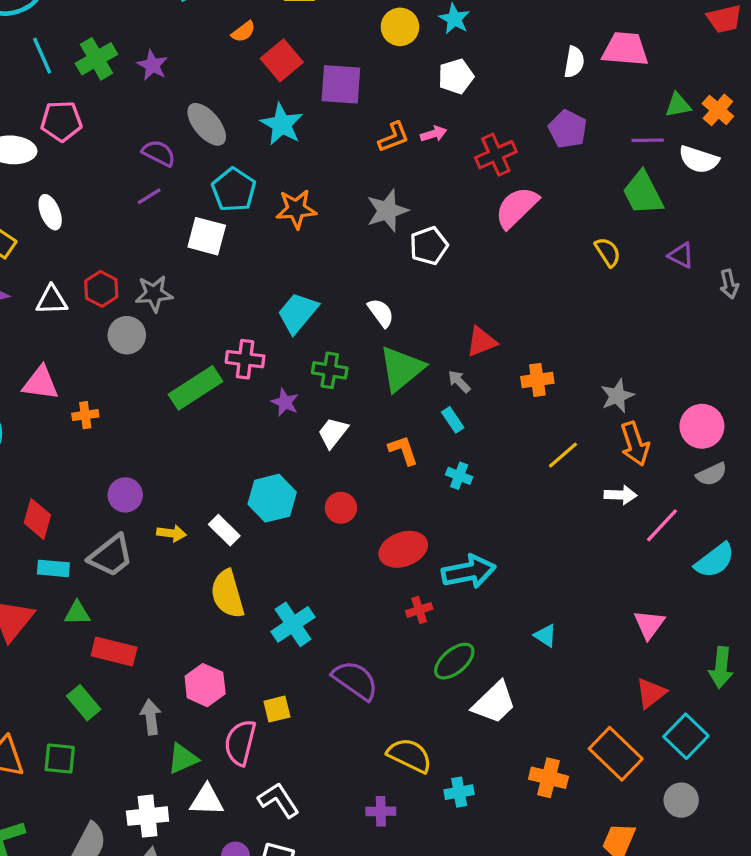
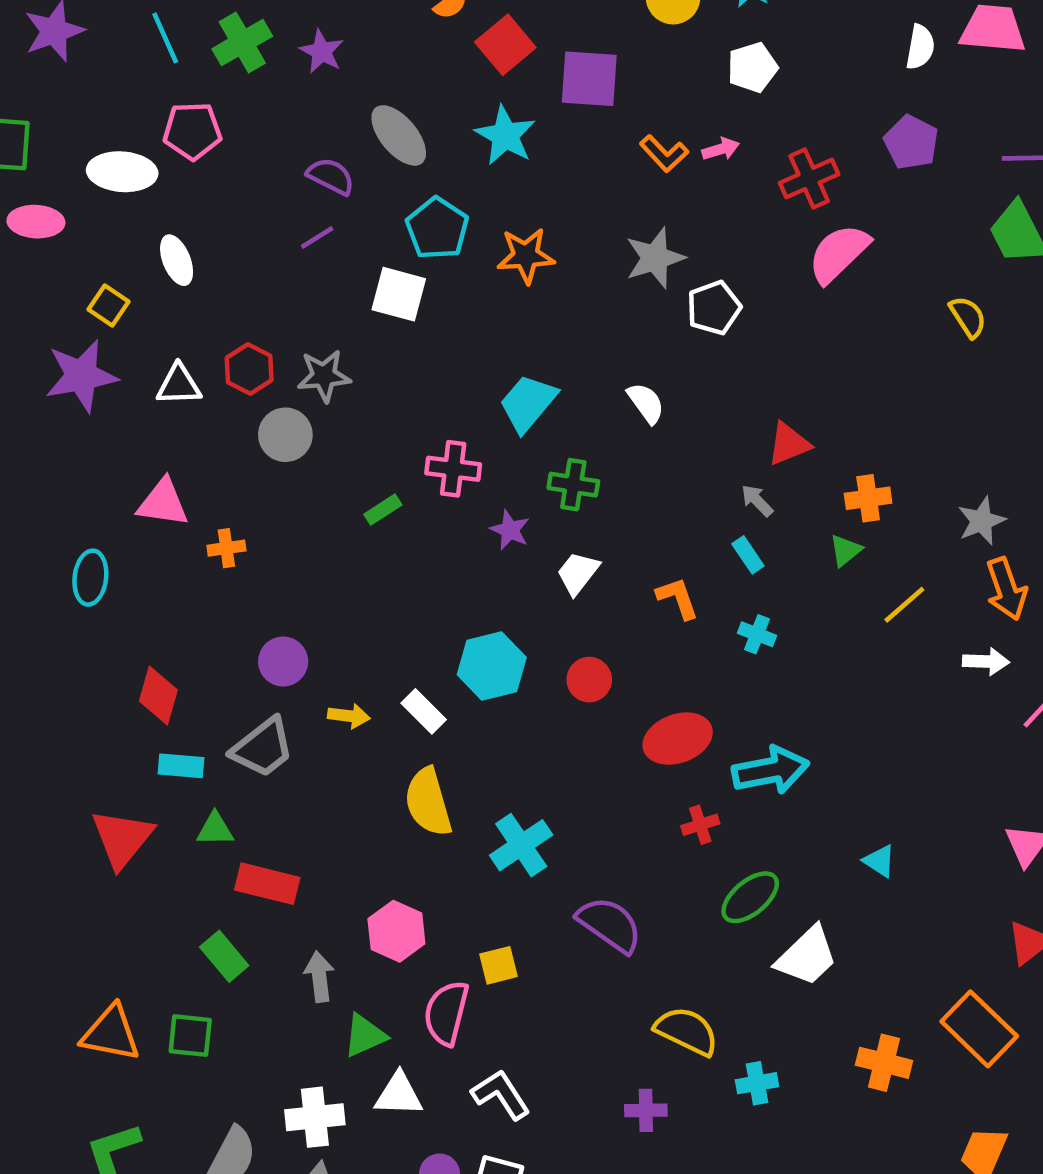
orange L-shape: (394, 137) -> (664, 154), turned 68
green triangle: (402, 369) -> (845, 550), moved, size x0.5
green rectangle: (195, 388) -> (383, 510), size x0.5

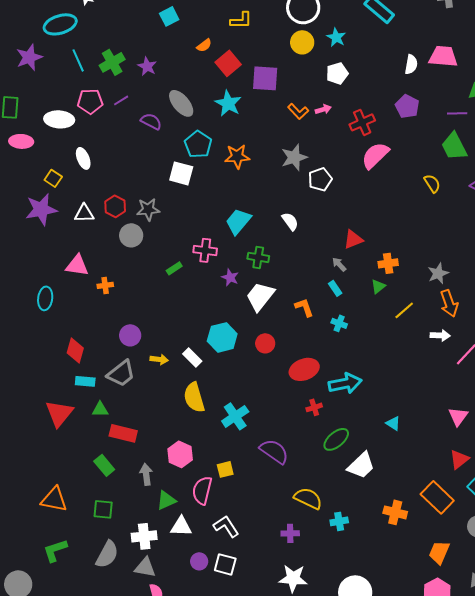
purple line: (317, 237) -> (121, 100), moved
white trapezoid: (578, 573) -> (260, 296), size x1.5
green square: (190, 1036) -> (103, 509), moved

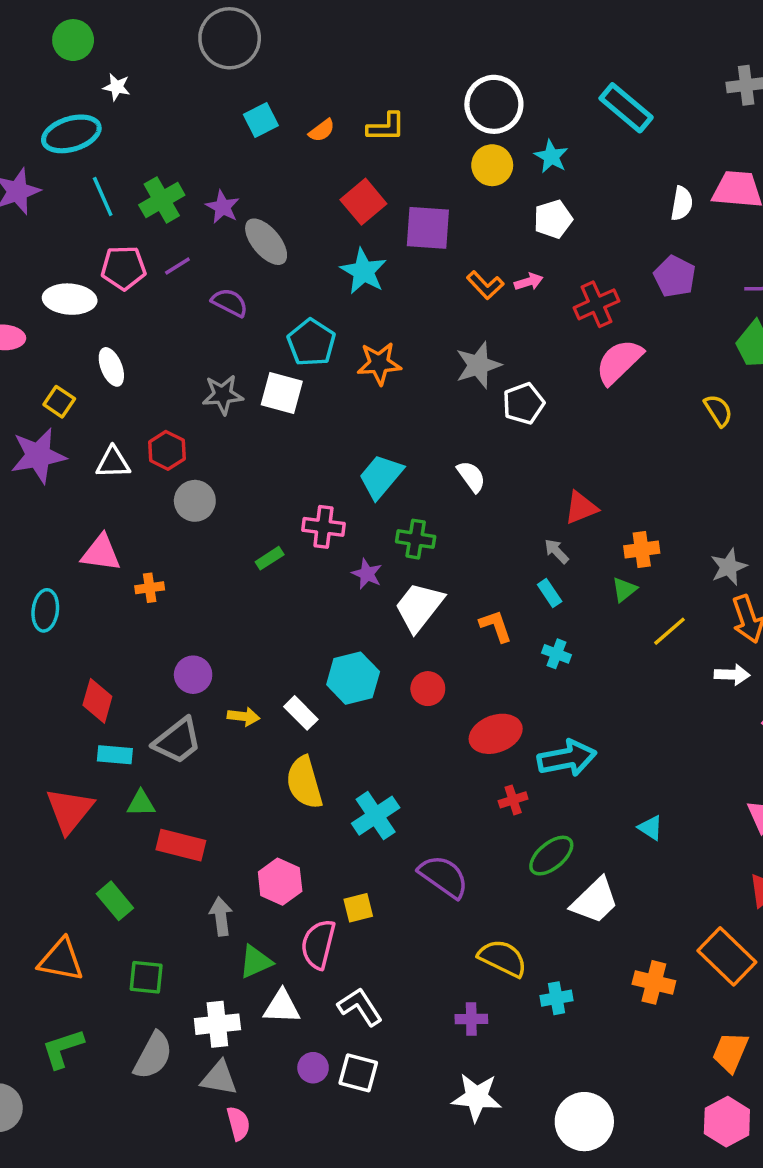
orange semicircle: (204, 45) -> (322, 130), moved
gray ellipse: (181, 103) -> (266, 242), moved
gray star: (148, 209) -> (223, 395), moved
green rectangle: (104, 465) -> (115, 901), moved

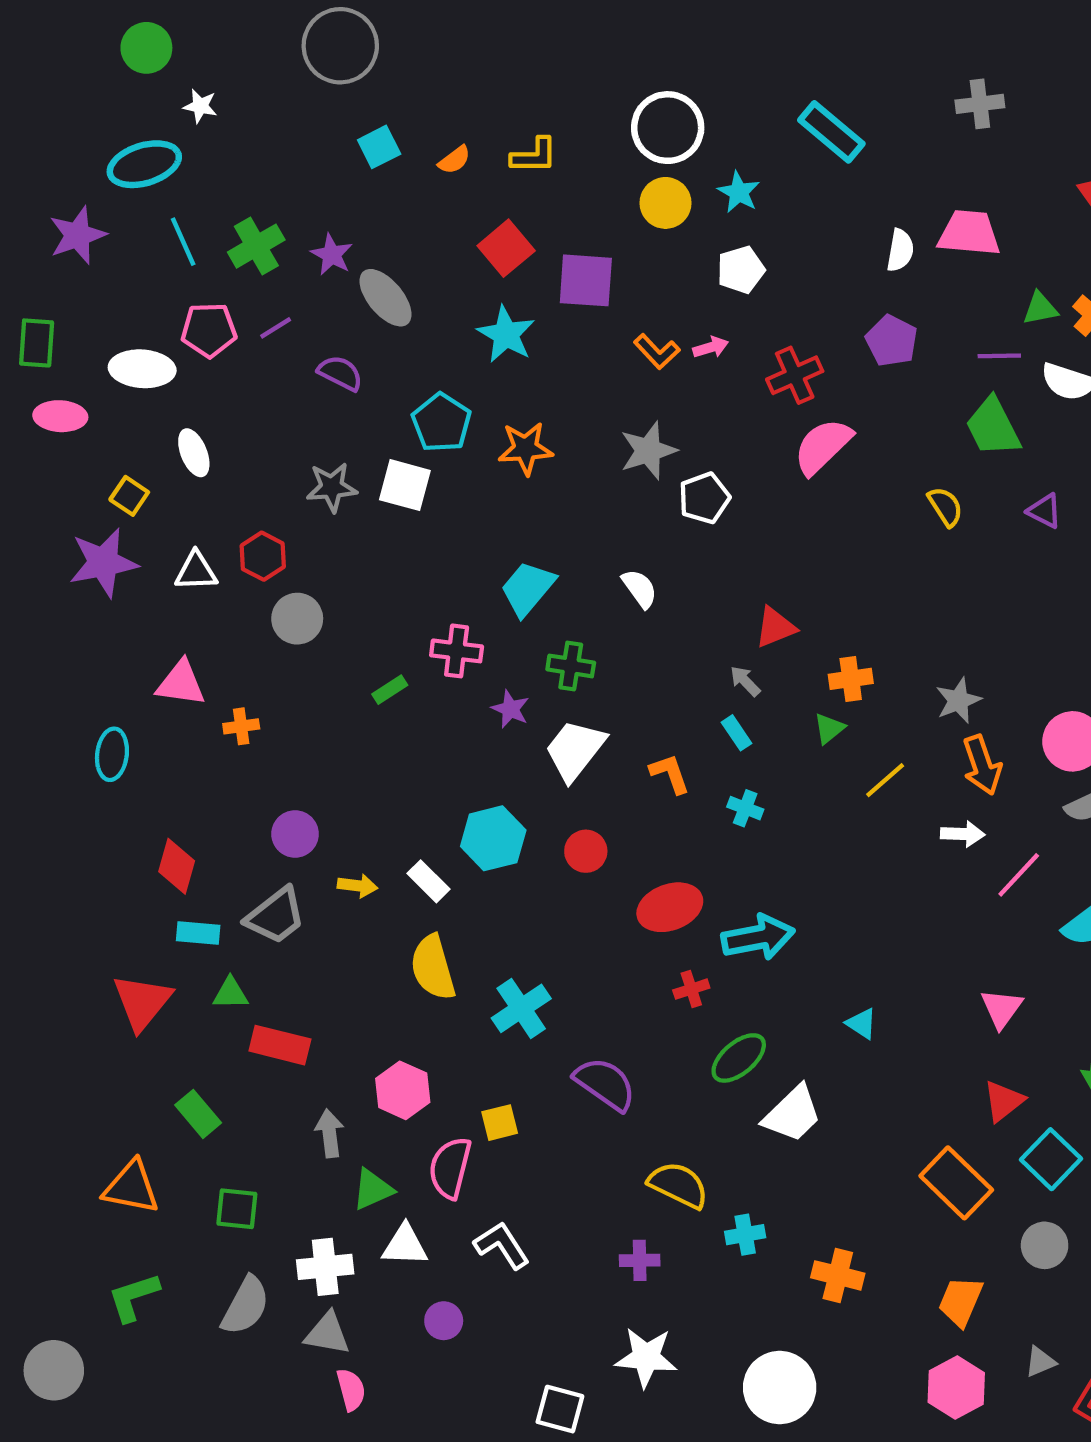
orange cross: (654, 982) -> (838, 1275), moved
white square: (358, 1073) -> (560, 1409), moved

